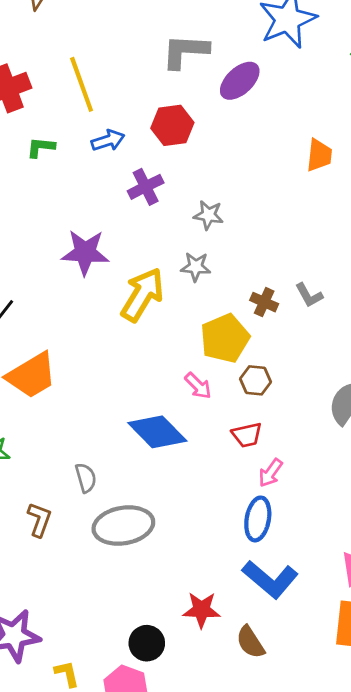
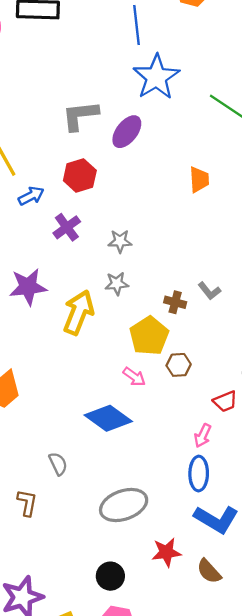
red trapezoid: (247, 435) -> (225, 401), moved
gray ellipse: (123, 526) -> (124, 505), moved
black circle: (147, 643) -> (110, 576), moved

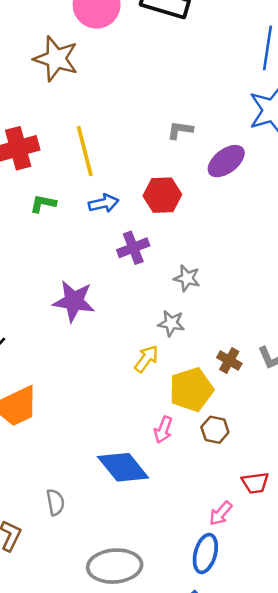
gray L-shape: (80, 116) -> (180, 130), size x0.6
yellow arrow: (78, 312) -> (146, 359), moved, size x0.6
pink arrow: (134, 377) -> (163, 430), turned 60

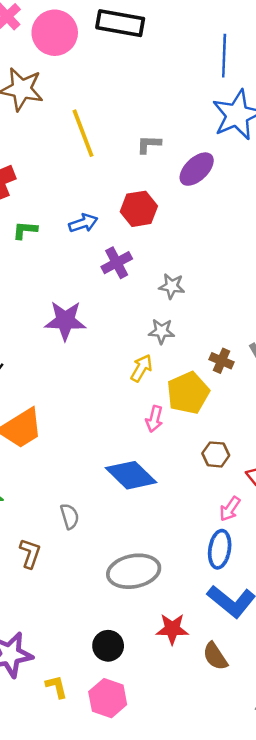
yellow line: (85, 151) -> (83, 133), moved
pink arrow: (163, 430) -> (154, 419), moved
brown hexagon: (215, 430) -> (216, 454), moved

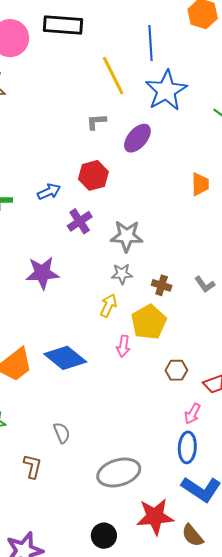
yellow line: (83, 133) -> (113, 76), moved
gray star: (172, 286) -> (127, 236), size x1.5
brown cross: (222, 361) -> (162, 285), moved
blue diamond: (131, 475) -> (65, 358), moved
red star: (172, 629) -> (155, 517), size x1.4

